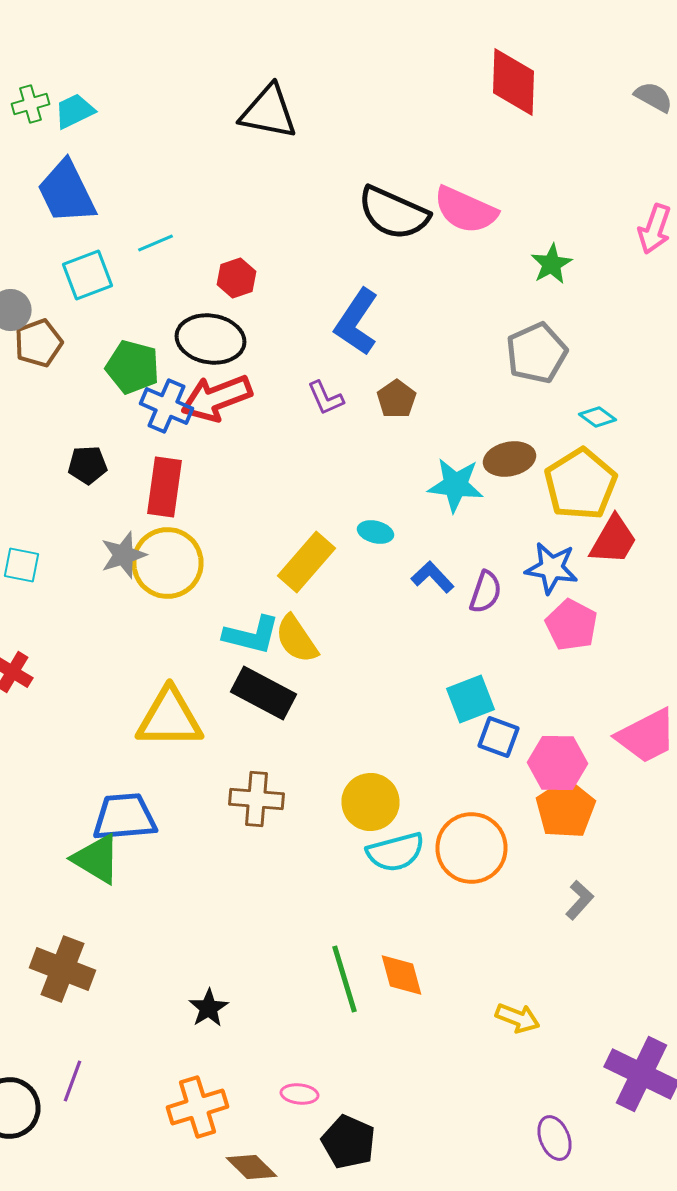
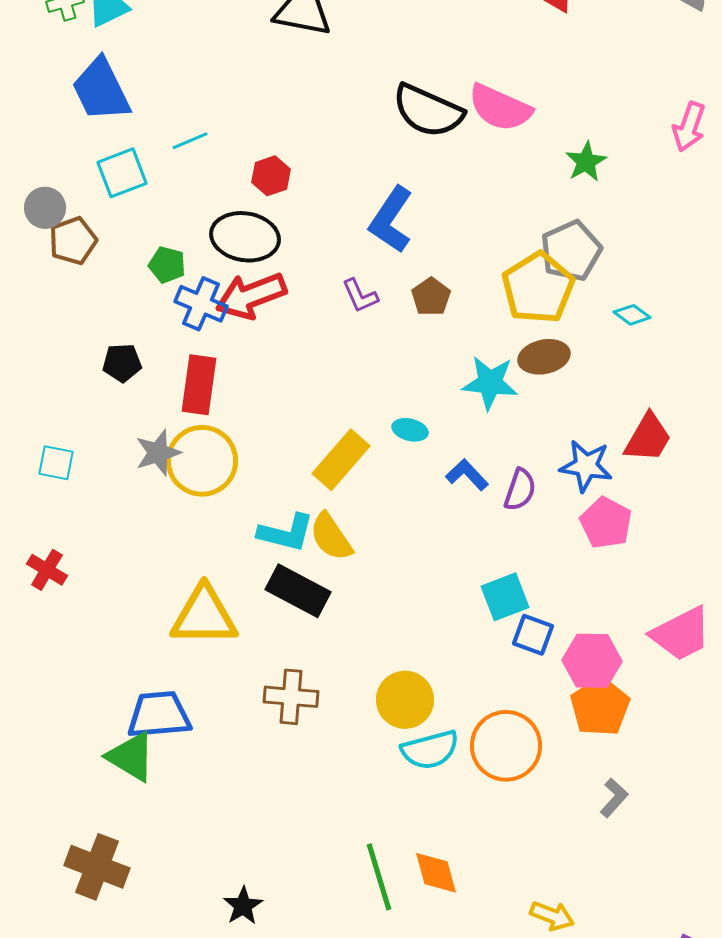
green pentagon: (132, 367) -> (167, 265), size x0.7
yellow pentagon: (580, 484) -> (538, 288), moved

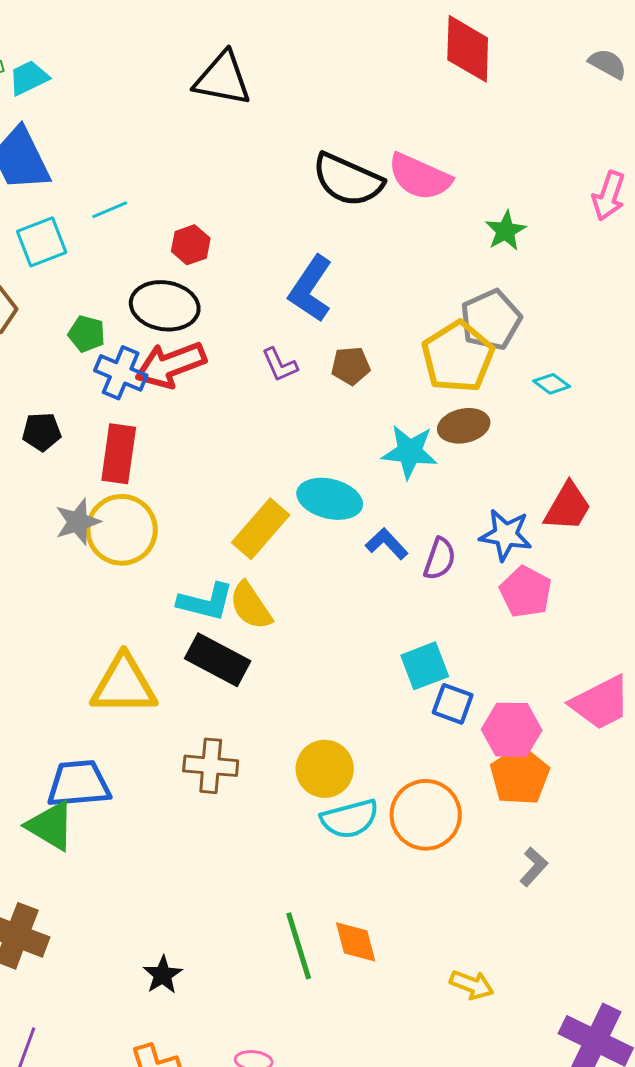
brown pentagon: (431, 297) -> (351, 366), turned 30
cyan ellipse: (410, 430) -> (330, 499), size x1.8

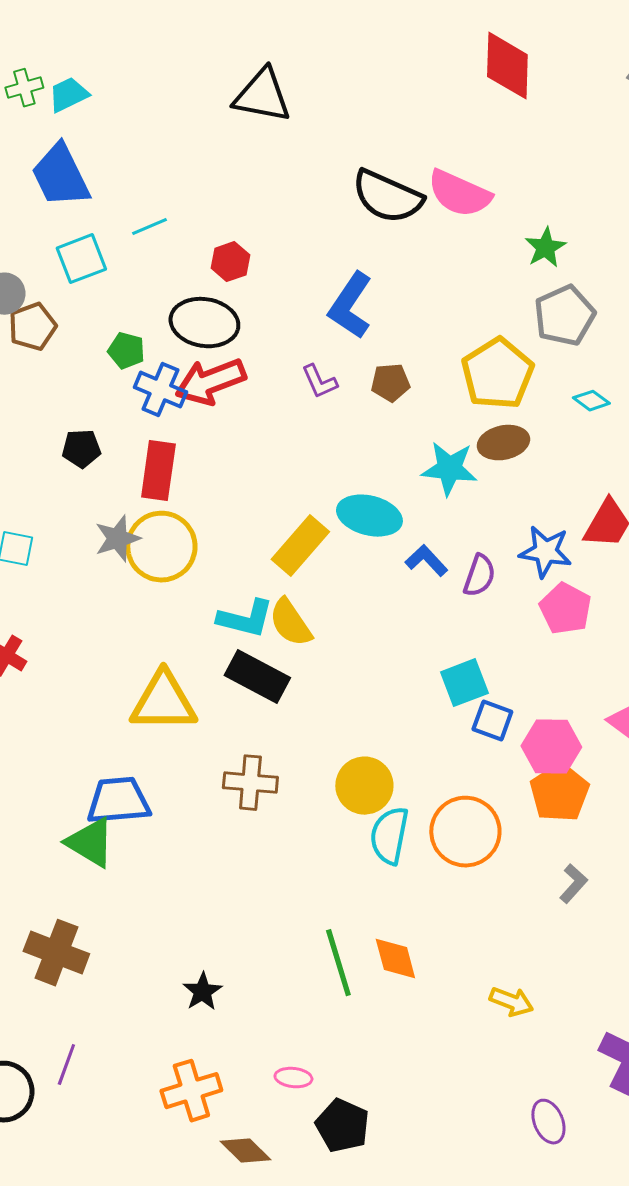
gray pentagon: (491, 320) -> (564, 316), moved
cyan semicircle: (350, 819) -> (389, 836), turned 116

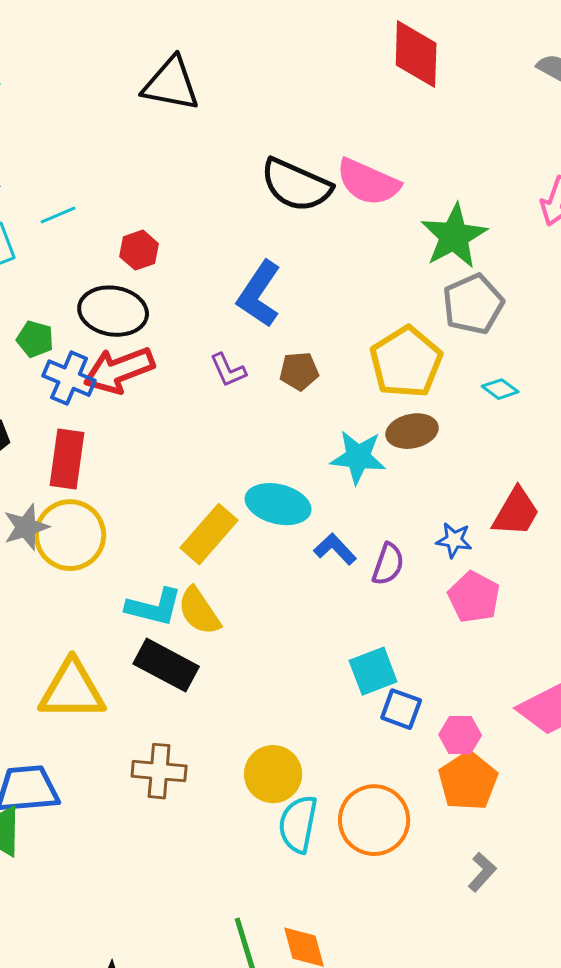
green star: (545, 248) -> (454, 236), size x1.6
blue star: (545, 552) -> (454, 540), size x0.7
pink hexagon: (551, 747) -> (460, 735), size x0.7

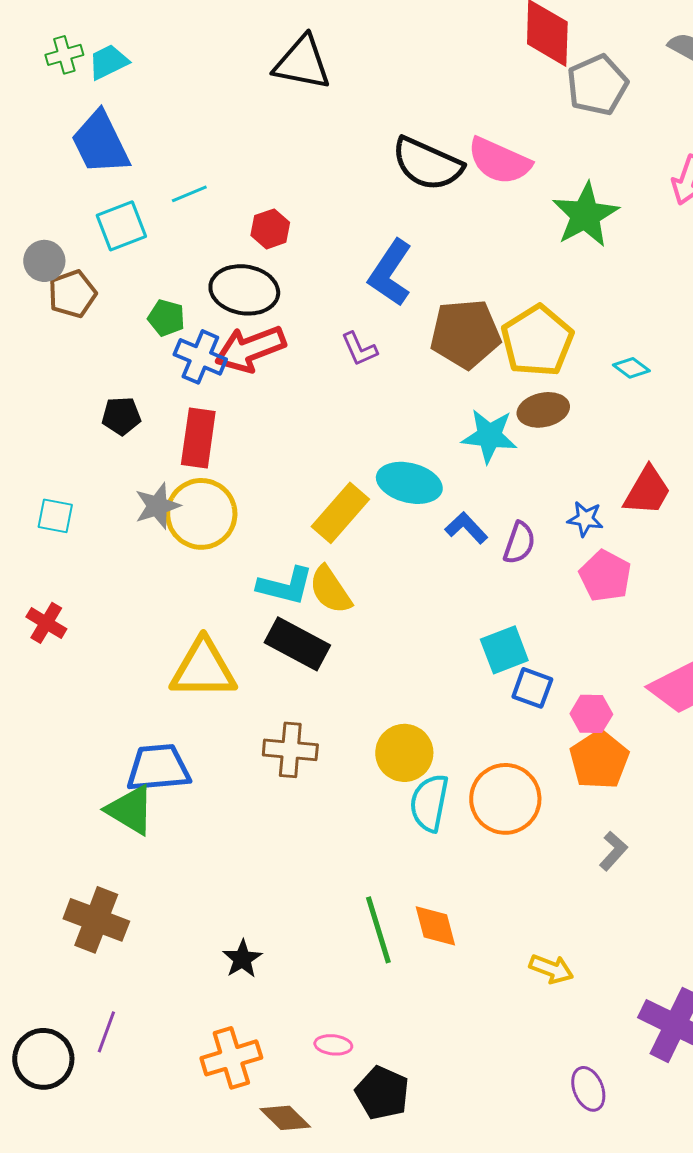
gray pentagon: (473, 304) -> (597, 85), moved
brown pentagon: (299, 371) -> (465, 334), moved, size x1.8

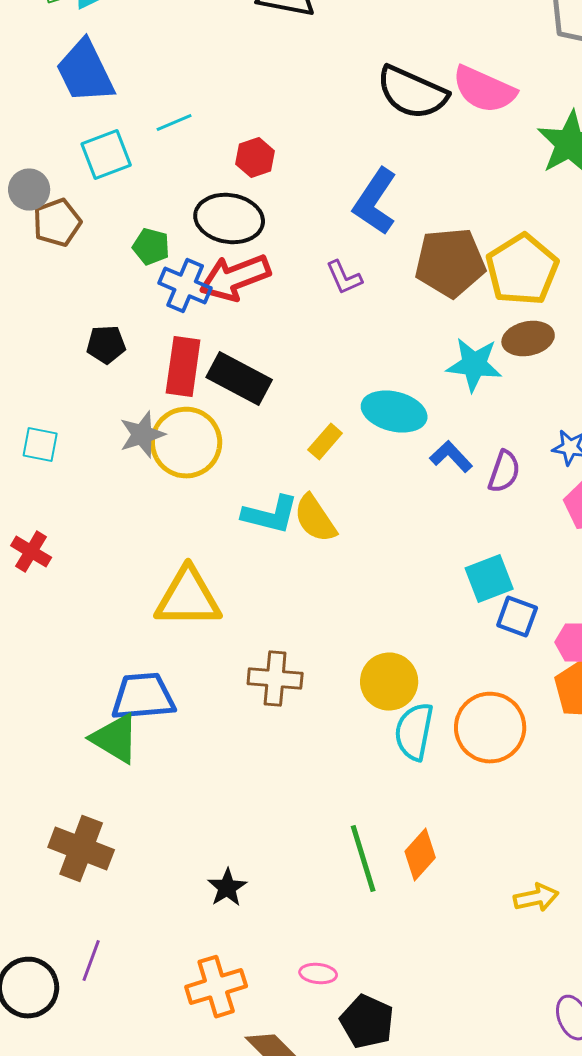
yellow rectangle: (340, 513) -> (325, 442), size x0.6
black rectangle: (297, 644) -> (239, 379), moved
orange diamond: (435, 926) -> (420, 855), turned 57
yellow arrow: (551, 969) -> (536, 898), turned -33

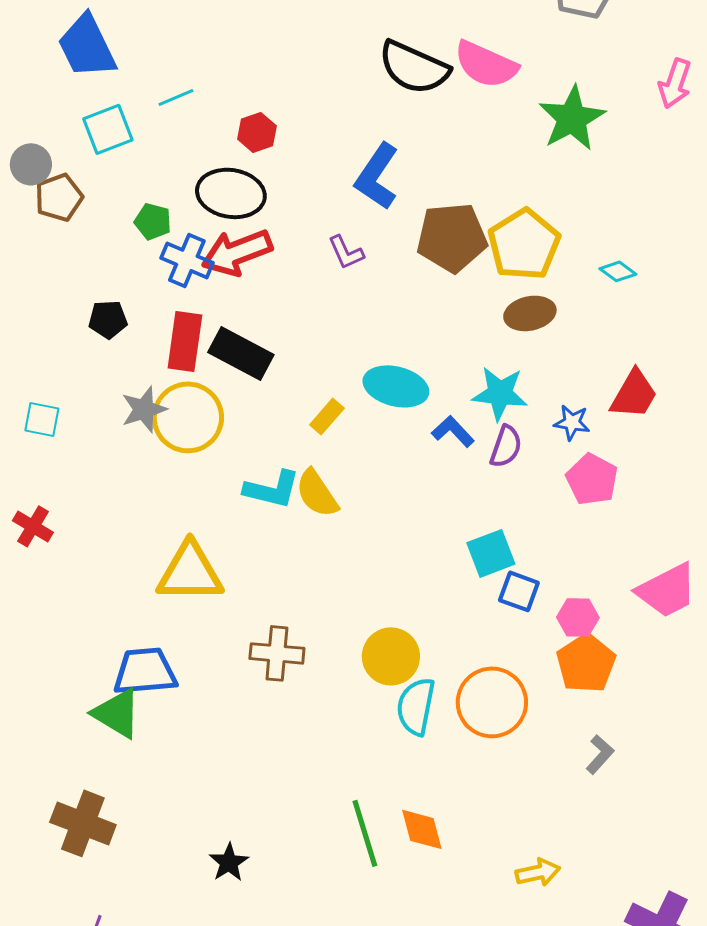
cyan star: (474, 365) -> (500, 393), moved
orange diamond: (420, 855) -> (422, 829), turned -57

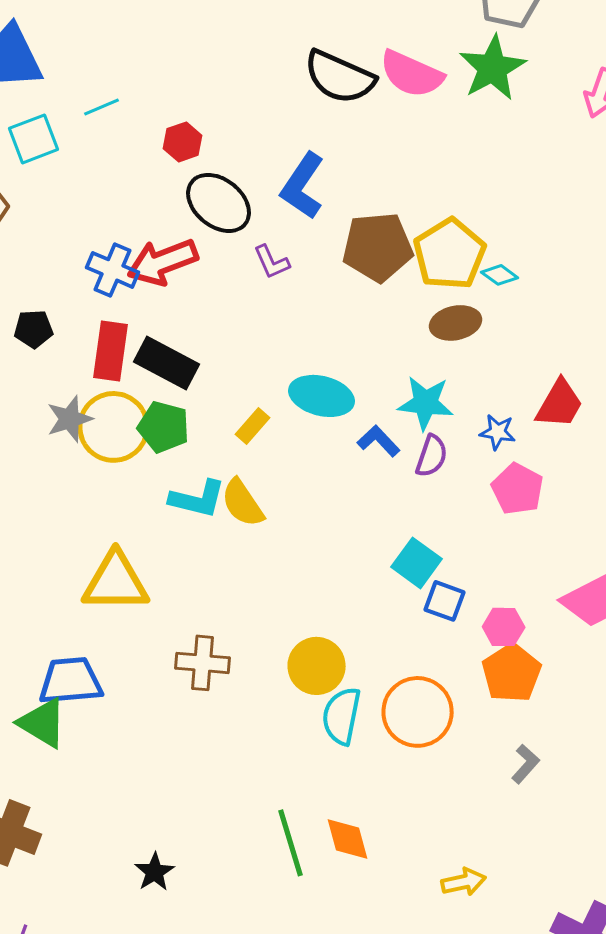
green star: (572, 118) -> (493, 68), moved
black ellipse: (231, 193) -> (219, 203), moved, turned 30
green pentagon: (153, 221) -> (164, 427), moved, size x1.4
cyan diamond: (618, 271) -> (500, 275), moved
cyan square: (491, 553) -> (417, 563), turned -33

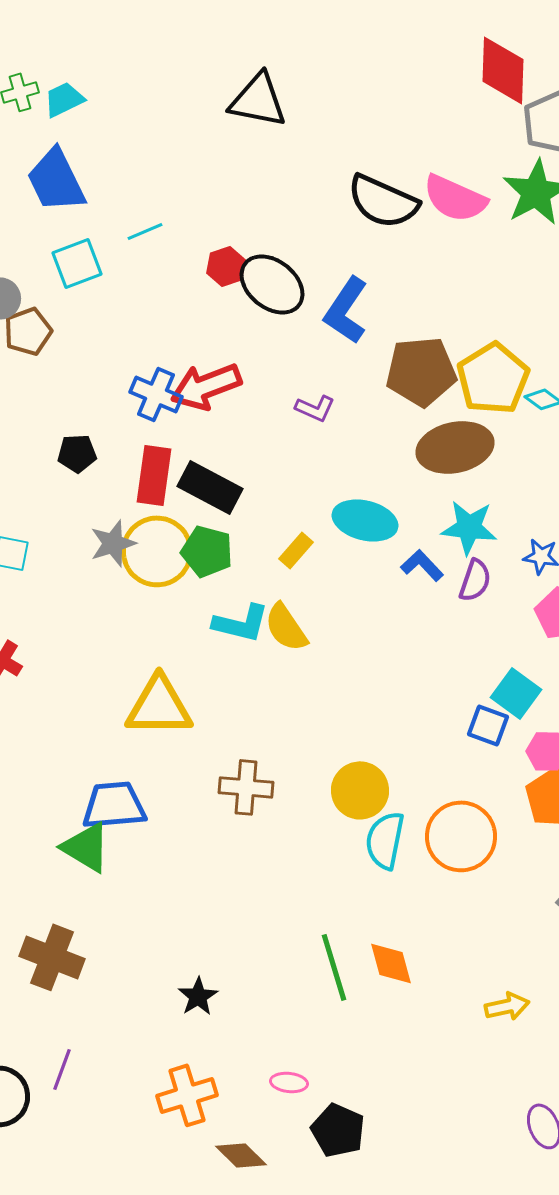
black ellipse: (219, 203) -> (272, 284), moved
purple L-shape: (272, 262) -> (315, 408), moved, turned -42
brown ellipse: (456, 323) -> (455, 447), moved, size x1.5
cyan square: (417, 563) -> (516, 693), moved

